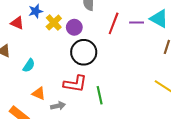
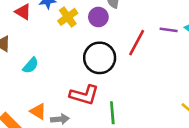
red line: (114, 23) -> (137, 43), moved
purple circle: (74, 27) -> (98, 17), moved
orange triangle: (39, 94) -> (38, 111), moved

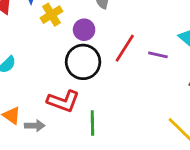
purple circle: (98, 17) -> (84, 30), moved
purple line: (169, 30) -> (158, 55), moved

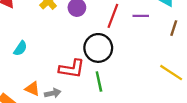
black circle: (83, 62) -> (98, 48), moved

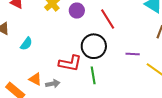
red line: (113, 16) -> (108, 19), turned -55
purple line: (141, 16) -> (133, 54), moved

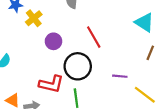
purple circle: (77, 11) -> (53, 41), moved

